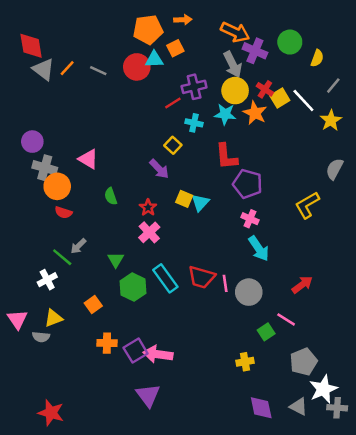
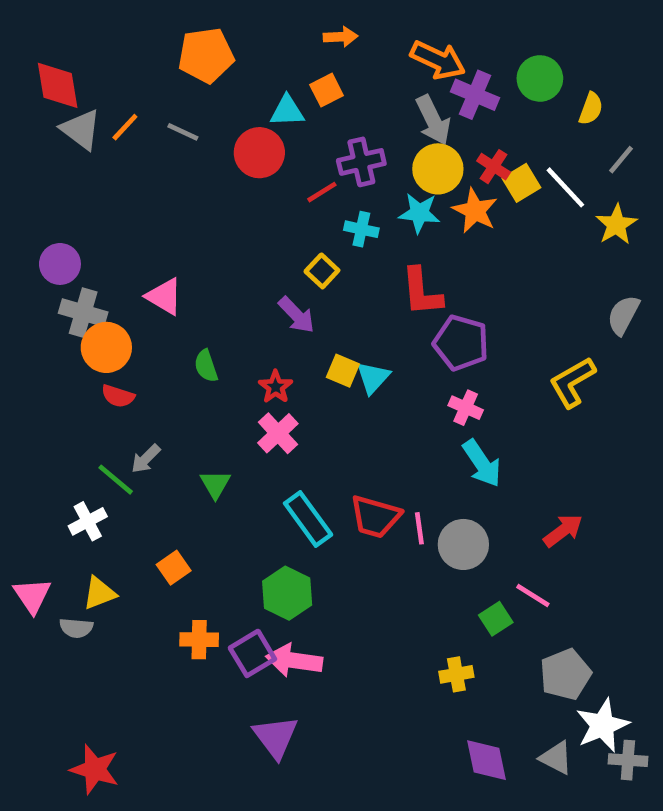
orange pentagon: (148, 30) -> (206, 55), moved
red circle: (137, 67) -> (259, 153), moved
green hexagon: (133, 287) -> (287, 593), moved

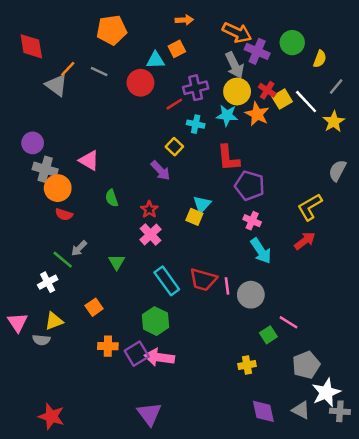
gray triangle: (81, 129) -> (56, 85), moved
yellow square: (343, 371) -> (194, 217), moved
red arrow: (563, 531) -> (305, 241), moved
purple triangle: (276, 737) -> (149, 414), moved

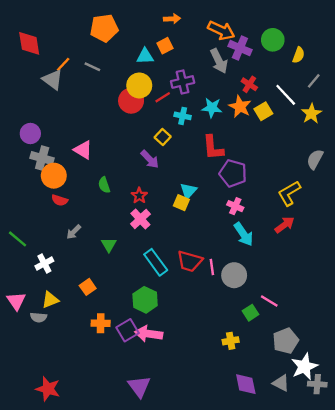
red circle: (140, 83) -> (131, 101), moved
yellow circle: (237, 91) -> (139, 85), moved
yellow square: (282, 99) -> (263, 111), moved
green line: (63, 260) -> (17, 239), moved

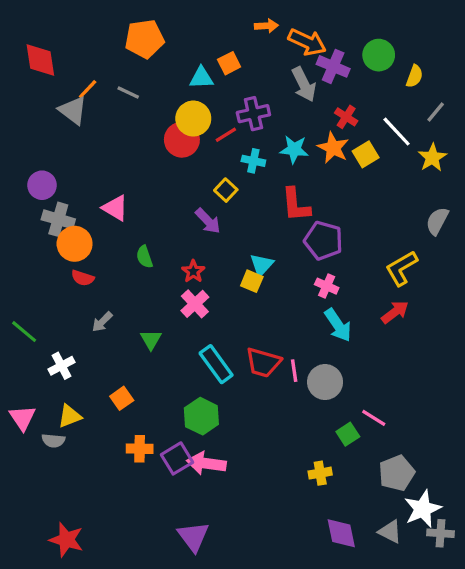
orange arrow: (172, 19) -> (266, 26), moved

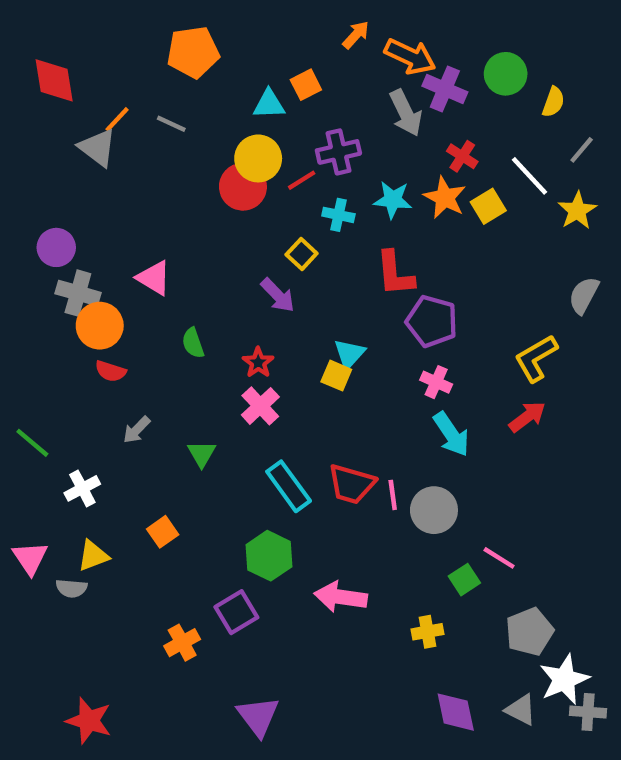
orange arrow: (266, 26) -> (356, 35), turned -45
orange cross: (140, 449) -> (182, 643), moved, turned -30
pink arrow: (206, 463) -> (341, 597), moved

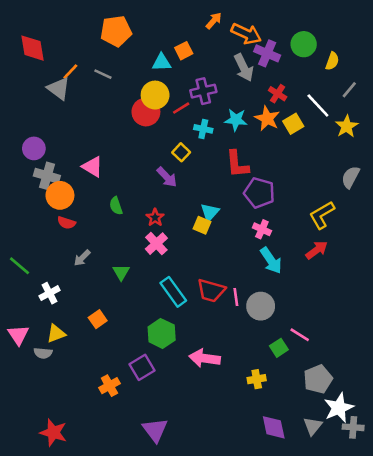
gray triangle: (521, 710) -> (313, 426), turned 42

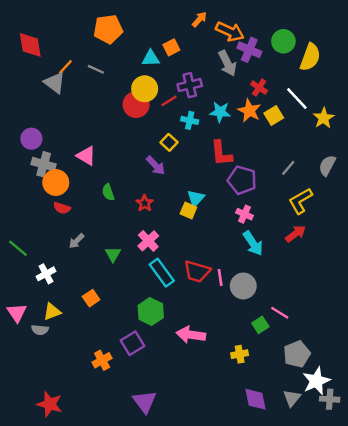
yellow semicircle: (332, 61) -> (310, 57), size x1.6
gray line: (349, 90) -> (288, 168), moved
pink cross: (156, 244) -> (148, 241), moved

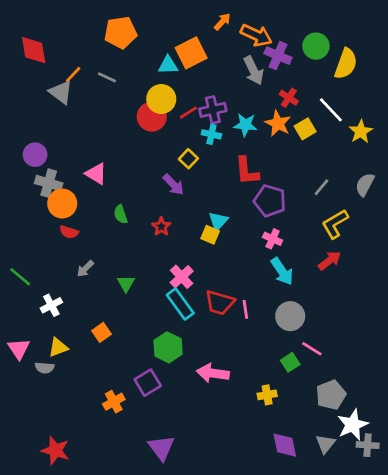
orange square: (171, 47) -> (191, 53), size x1.6
purple cross: (190, 85) -> (213, 110), moved
pink cross: (148, 241) -> (182, 277), moved
gray circle: (243, 286) -> (290, 316), moved

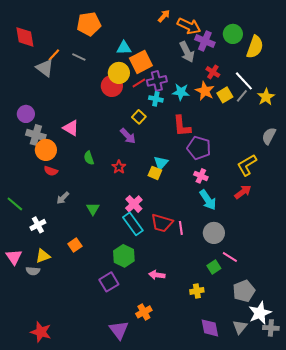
orange square: (191, 53) -> (141, 62), moved
gray line: (321, 187) -> (242, 96), moved
pink arrow: (213, 373) -> (157, 275), size x0.7
orange cross: (114, 402) -> (144, 312), moved

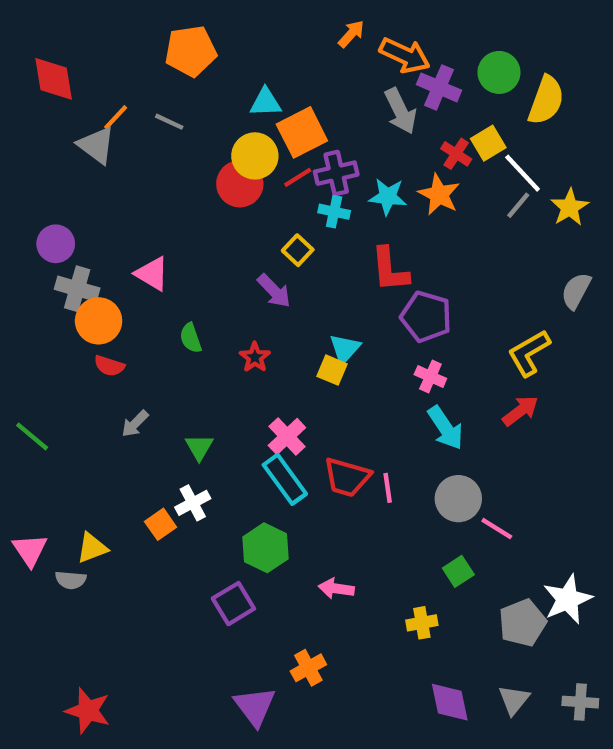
yellow square: (225, 95) -> (488, 143), moved
white cross: (38, 225) -> (193, 503), moved
pink line: (230, 257) -> (497, 529), moved
white star: (260, 313) -> (568, 599), moved

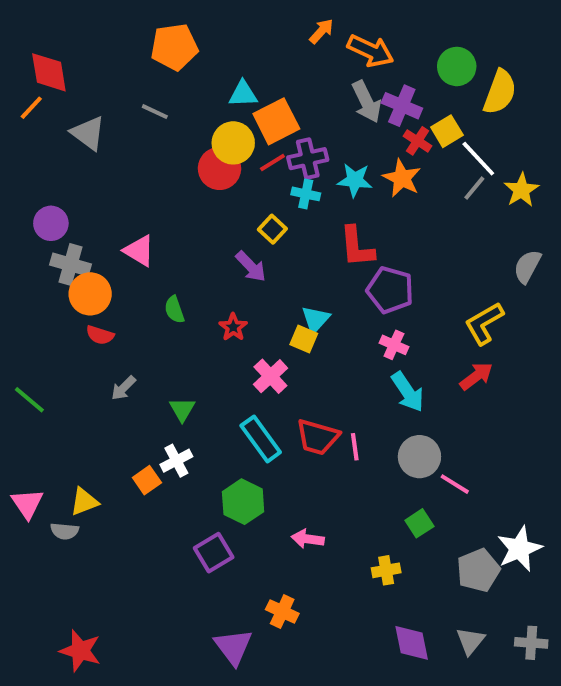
purple cross: (439, 87) -> (402, 106), moved
orange line: (116, 117) -> (31, 108), moved
pink cross: (287, 436) -> (270, 376), moved
orange cross: (308, 668) -> (282, 611), turned -36

